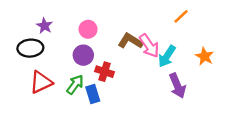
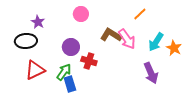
orange line: (181, 16) -> (140, 14), moved
pink circle: (88, 29) -> (81, 14), moved
cyan arrow: (167, 56) -> (156, 42), moved
blue rectangle: (93, 94) -> (70, 84), moved

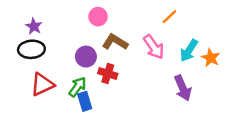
purple star: (38, 22) -> (34, 26), moved
brown L-shape: (111, 35) -> (115, 42), moved

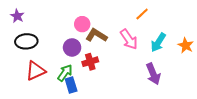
pink circle: (98, 17) -> (82, 24), moved
purple star: (34, 26) -> (17, 16), moved
orange star: (211, 58) -> (186, 45), moved
red cross: (108, 74) -> (90, 62), turned -35

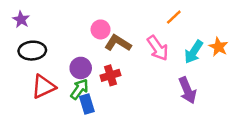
orange star: (186, 45) -> (218, 47), moved
purple circle: (72, 47) -> (81, 68), moved

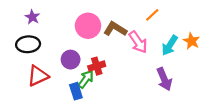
purple star: (21, 20) -> (32, 17), moved
pink circle: (101, 29) -> (88, 26), size x1.5
brown L-shape: (118, 43) -> (115, 29), moved
green arrow: (79, 89) -> (86, 79), moved

